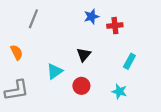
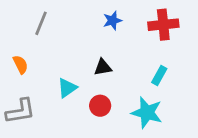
red cross: (115, 26) -> (163, 25), moved, size x1.5
black triangle: (84, 55) -> (103, 67), turned 40
cyan star: (119, 91) -> (147, 113), size x1.6

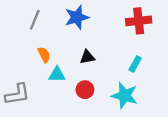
blue star: (112, 21) -> (77, 17), moved, size x1.5
orange semicircle: (20, 64) -> (44, 55), moved
cyan triangle: (67, 88) -> (57, 75), turned 36

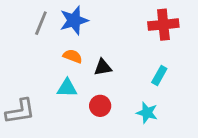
blue star: (77, 17) -> (74, 20), moved
orange semicircle: (44, 55) -> (73, 56), moved, turned -42
cyan star: (125, 95) -> (147, 113), size x0.7

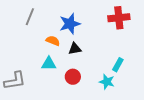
blue star: (74, 20) -> (70, 24), moved
cyan rectangle: (159, 75) -> (118, 65), moved

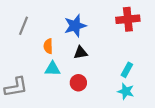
gray line: (30, 17) -> (23, 26), moved
orange semicircle: (53, 41) -> (48, 46), moved, turned -112
cyan star: (107, 82) -> (126, 91), moved

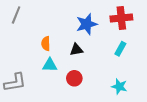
gray line: (23, 26) -> (16, 15), moved
blue star: (75, 26) -> (87, 24), moved
cyan rectangle: (127, 70) -> (120, 49), moved

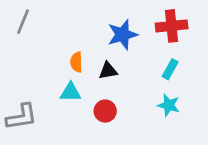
orange semicircle: (46, 44) -> (76, 62), moved
cyan star: (119, 86) -> (169, 105), moved

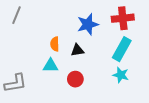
cyan rectangle: (170, 69) -> (122, 49), size x1.6

